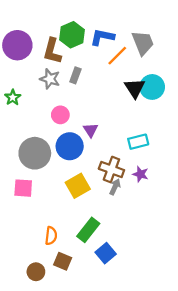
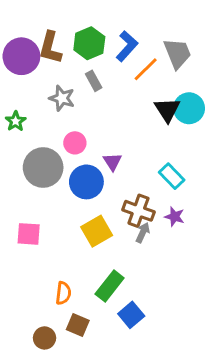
blue L-shape: (102, 37) -> (127, 46), turned 120
brown L-shape: (52, 51) -> (50, 48), moved
gray rectangle: (75, 75) -> (94, 81), moved, turned -49
cyan rectangle: (138, 142) -> (172, 176), turned 60
gray circle: (35, 153) -> (43, 167), moved

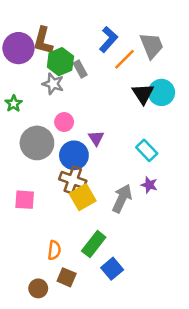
green hexagon: (89, 43) -> (60, 62), moved
brown cross: (138, 211) -> (73, 180), moved
gray arrow: (143, 233) -> (122, 198), size x1.6

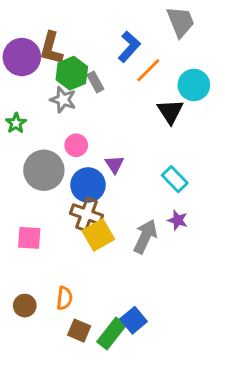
gray trapezoid: (152, 46) -> (181, 22), moved
cyan circle: (161, 92) -> (194, 85), moved
green rectangle: (94, 244) -> (112, 333), moved
brown circle: (38, 288) -> (25, 306), moved

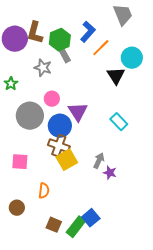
green hexagon: (72, 73) -> (60, 40), moved
purple triangle: (114, 164) -> (78, 112), size x1.5
purple star: (178, 220) -> (110, 173), moved
gray arrow: (145, 236) -> (99, 161), size x0.7
orange semicircle: (64, 298) -> (44, 191), moved

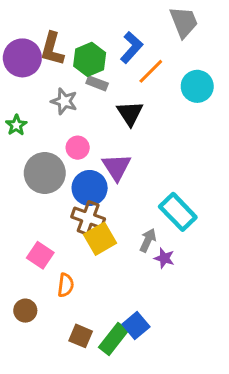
gray rectangle: (65, 56) -> (97, 83), turned -40
black triangle: (116, 76) -> (130, 113), moved
cyan rectangle: (119, 122) -> (178, 212), moved, size x1.4
pink square: (20, 162) -> (40, 255), moved, turned 30

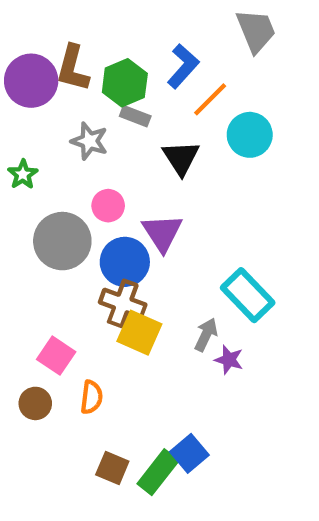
cyan circle: (197, 86) -> (250, 135), moved
yellow square: (100, 239) -> (139, 333), turned -36
brown circle: (25, 311) -> (35, 403), moved

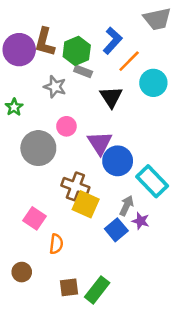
gray trapezoid: (256, 31) -> (157, 19), turned 100
blue circle: (125, 262) -> (118, 161), moved
brown circle: (35, 403) -> (22, 272), moved
blue square: (189, 453) -> (116, 230), moved
brown square: (112, 468) -> (69, 287), turned -30

